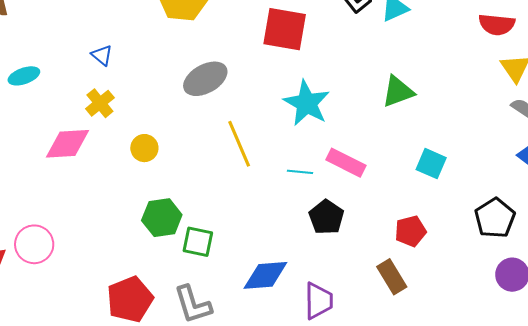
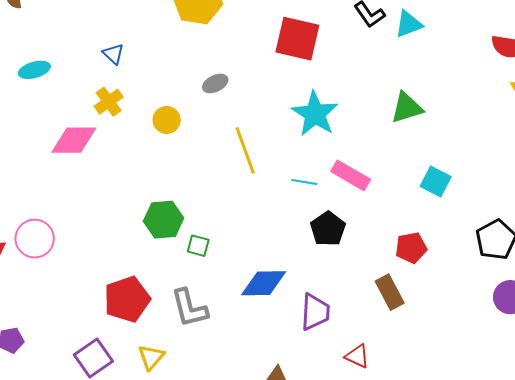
gray ellipse: (205, 79) -> (215, 83), size x0.6
yellow circle: (144, 148) -> (167, 120), moved
green square: (198, 242) -> (198, 246), size x0.7

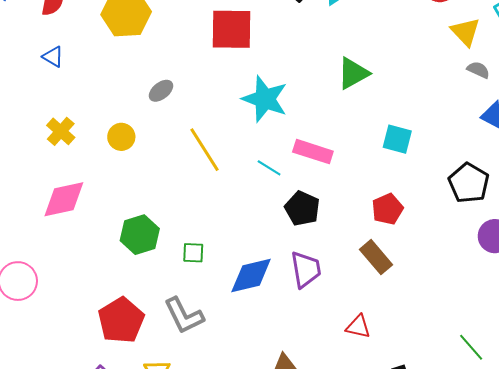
blue triangle: (113, 54) -> (53, 57), moved
pink diamond: (74, 140) -> (64, 199), moved
cyan line: (304, 182) -> (269, 168), turned 35
green square: (198, 246) -> (193, 253), moved
purple trapezoid: (315, 312) -> (306, 269), moved

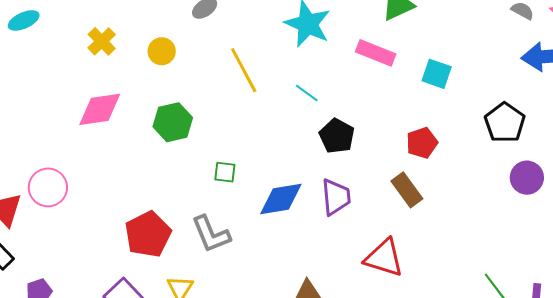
pink rectangle: (313, 152) -> (376, 53), moved
green hexagon: (140, 235) -> (173, 122), moved
red triangle: (358, 327) -> (384, 258), size x1.6

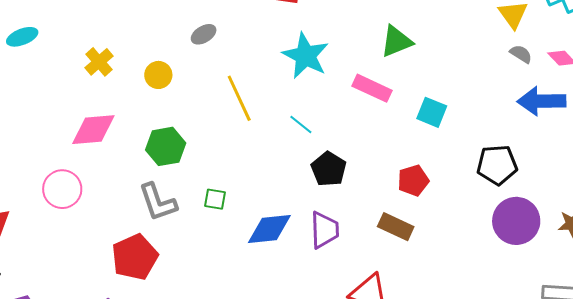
black pentagon: (505, 123) -> (497, 165), turned 30
purple circle: (527, 178) -> (516, 221), size x1.4
pink circle: (48, 187) -> (62, 189), moved
brown rectangle: (407, 190) -> (396, 227), turned -32
gray L-shape: (211, 234) -> (158, 202), moved

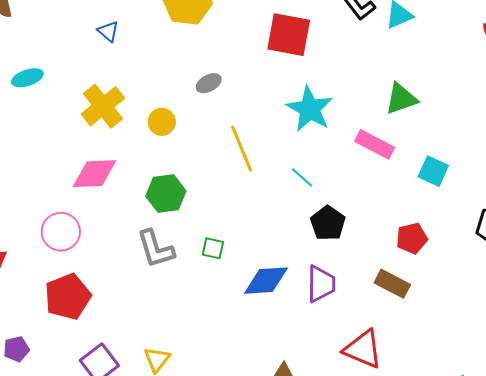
yellow cross: (99, 62) -> (103, 106), size x1.5
red pentagon: (135, 257) -> (68, 297), moved

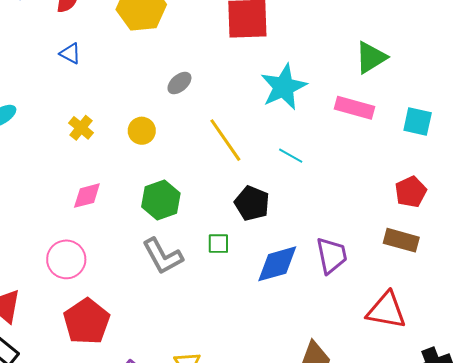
yellow cross: (103, 106) -> (81, 128), size x0.6
cyan star: (310, 109) -> (284, 87), turned 30
pink diamond: (95, 174) -> (87, 196), size x0.7
black pentagon: (328, 223) -> (252, 203), moved

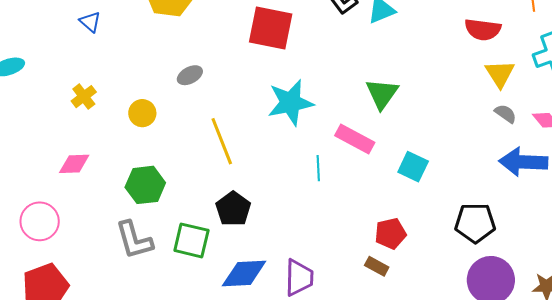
green triangle: (371, 58) -> (382, 94), turned -36
cyan line: (291, 156) -> (318, 168), moved, turned 45
brown rectangle: (401, 240) -> (377, 266), moved, size x0.7
green square: (218, 244) -> (191, 240), size x1.6

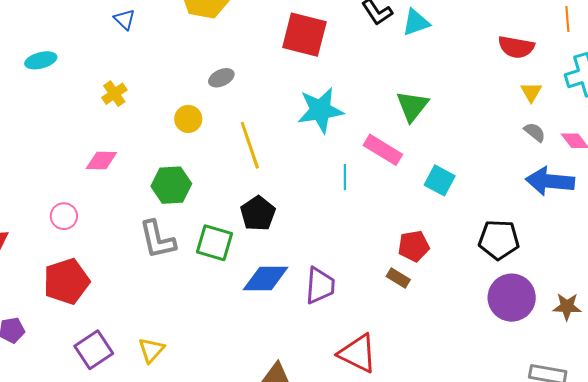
yellow triangle: (500, 74) -> (531, 92), size x0.7
yellow circle: (142, 113) -> (188, 119), moved
pink circle: (40, 221) -> (64, 216), size x0.7

